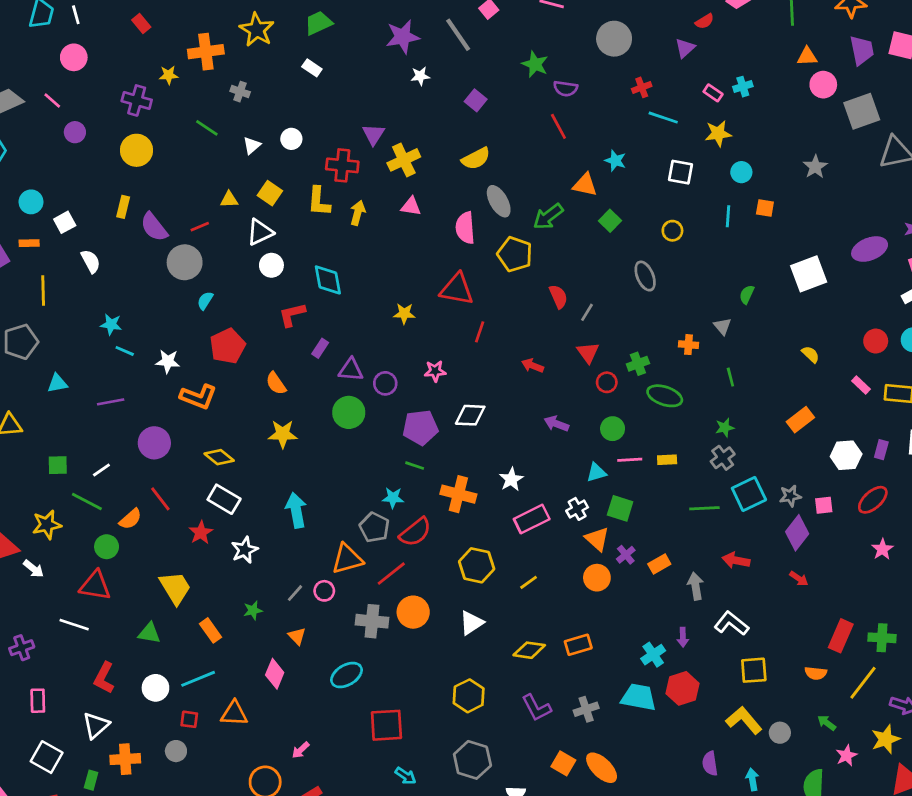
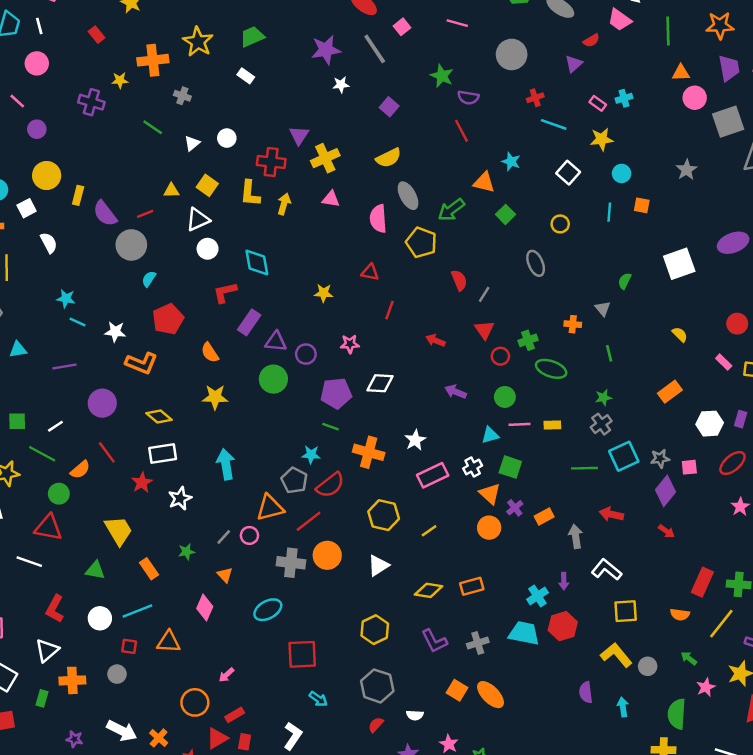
yellow circle: (136, 150) -> (47, 175), moved
white square: (680, 172) -> (568, 173), turned 30
red triangle: (457, 289) -> (370, 272), size x0.6
purple rectangle: (320, 348) -> (249, 322), size x1.5
white rectangle: (224, 499) -> (163, 454), turned -40

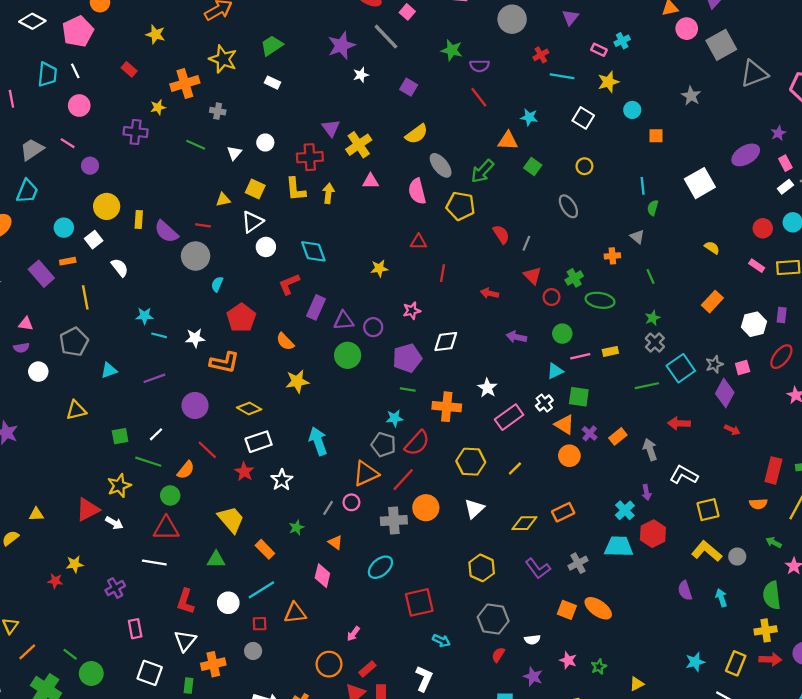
cyan line: (609, 212) -> (643, 186), moved
red line: (145, 214) -> (203, 225), turned 40

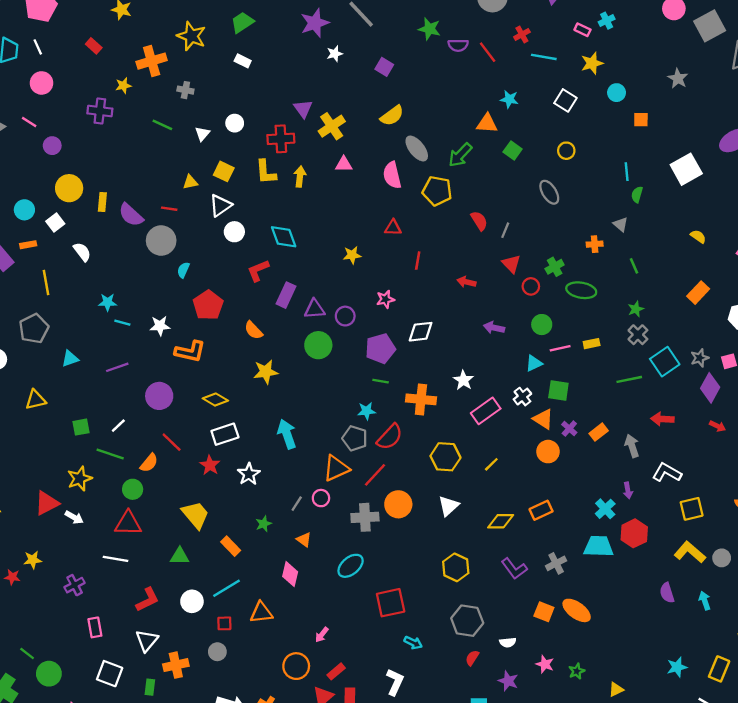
red line: (479, 97) -> (488, 52), moved
red L-shape: (185, 601) -> (148, 600), turned -135

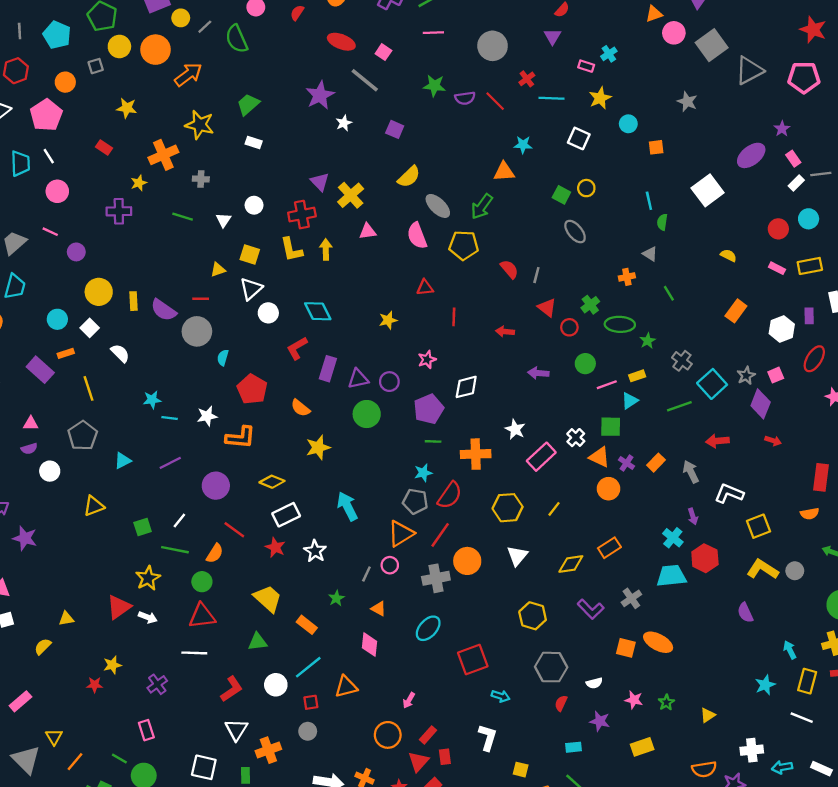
green square: (513, 150) -> (561, 195), moved
green star: (636, 309) -> (648, 341), moved
cyan triangle: (534, 363) -> (630, 401), moved
cyan arrow: (705, 601) -> (790, 650), moved
pink rectangle: (95, 627) -> (146, 730), moved

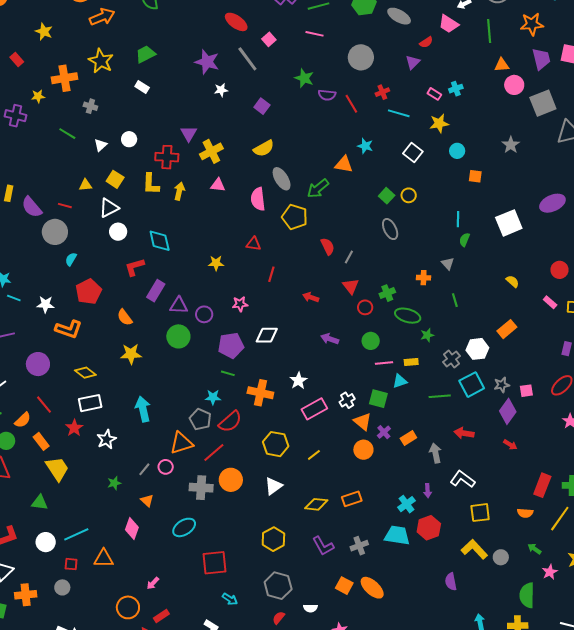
purple star: (320, 95) -> (207, 62), turned 30
white hexagon: (782, 329) -> (477, 349), moved
orange rectangle: (307, 625) -> (41, 441), moved

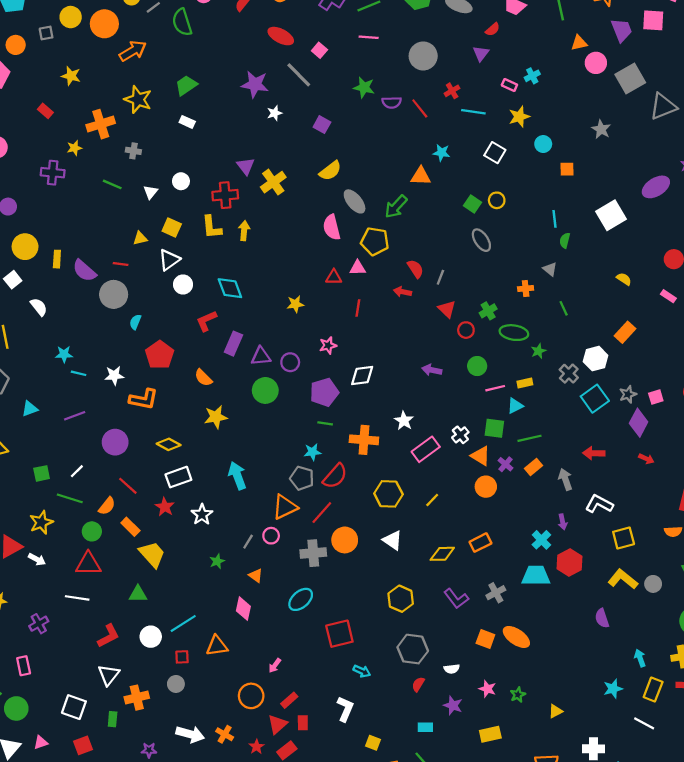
pink triangle: (218, 185) -> (358, 268), moved
red arrow: (311, 297) -> (402, 292), moved
green line: (440, 396) -> (529, 438), moved
white triangle: (273, 486) -> (393, 540), turned -42

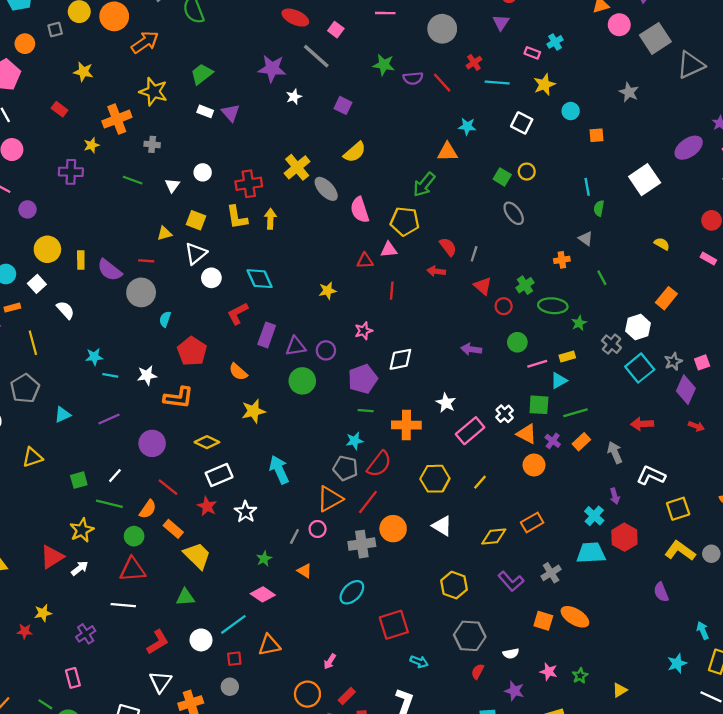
purple triangle: (246, 166) -> (231, 113), moved
gray ellipse: (355, 201) -> (326, 189), moved
white arrow: (37, 559) -> (80, 568), turned -63
pink diamond: (243, 609) -> (263, 594), moved, turned -65

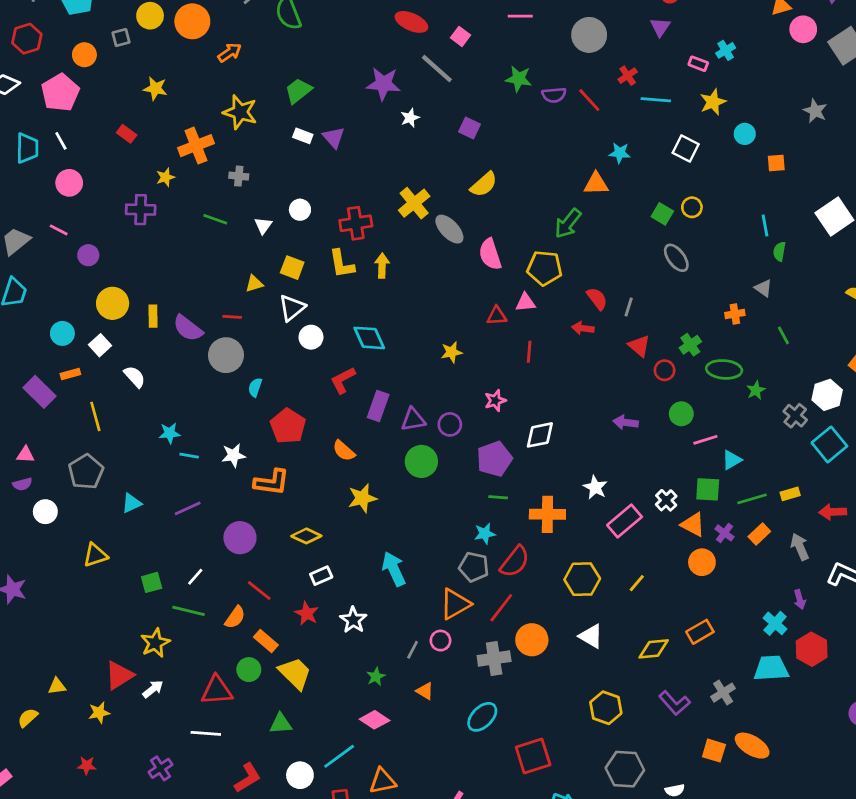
orange arrow: (145, 42) -> (230, 52), size x0.7
yellow rectangle: (567, 357) -> (790, 494), moved
white rectangle: (219, 475) -> (321, 576), size x0.7
green circle: (134, 536) -> (249, 670), moved
yellow star: (43, 613) -> (99, 713), moved

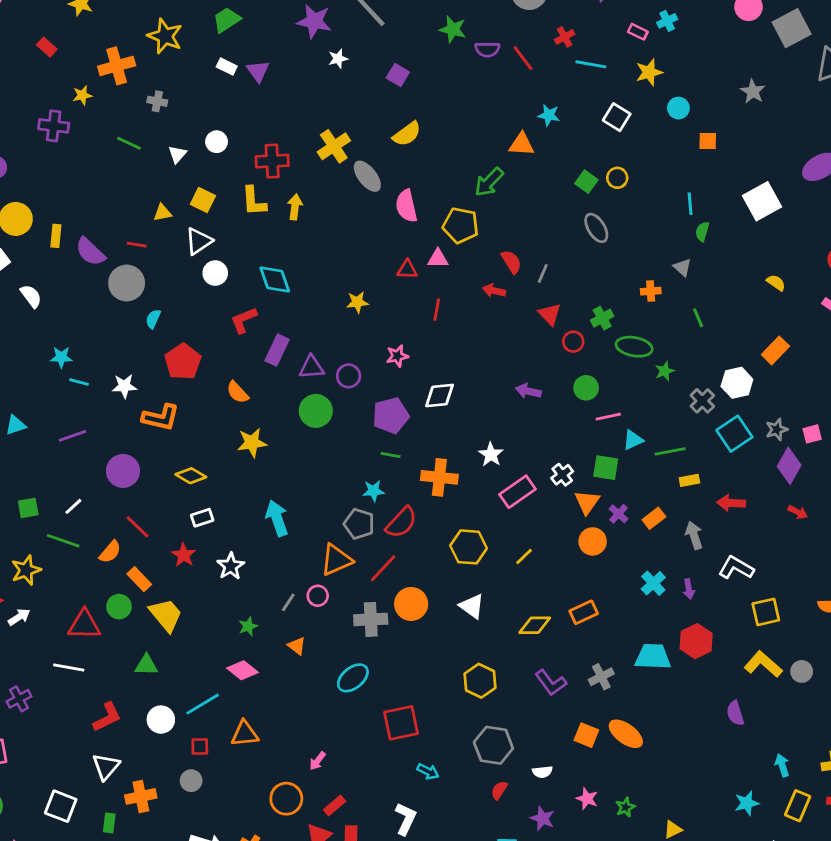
green line: (752, 499) -> (670, 451), moved
orange triangle: (693, 525) -> (587, 502), turned 32
cyan cross: (775, 623) -> (653, 583), moved

